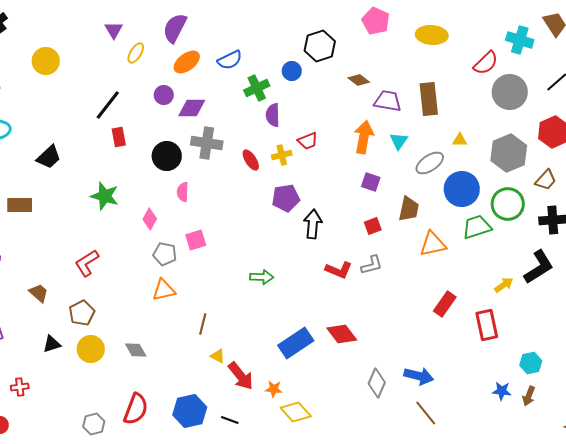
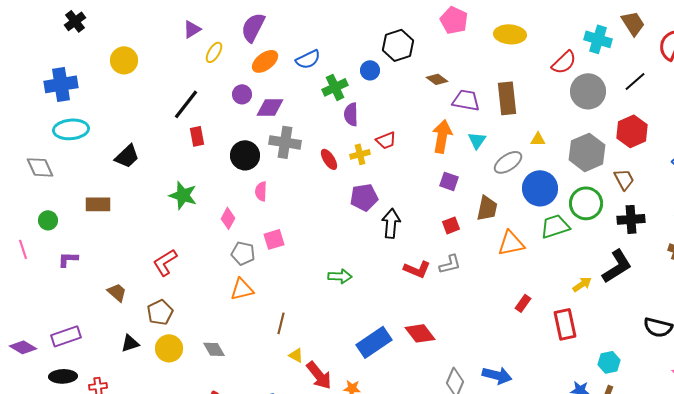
purple triangle: (114, 30) -> (192, 29), turned 30
brown trapezoid: (546, 180) -> (624, 179), turned -70
red rectangle: (445, 304) -> (523, 303), size x0.7

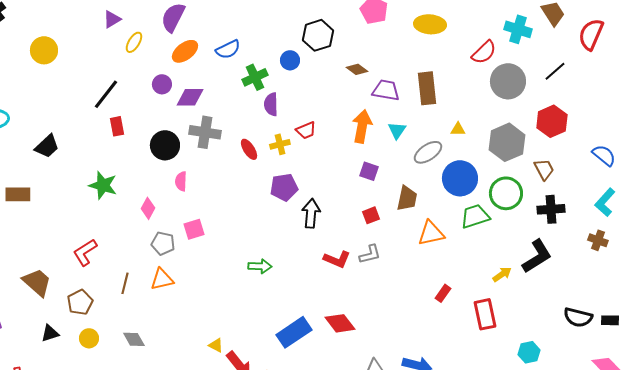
brown trapezoid: (117, 292) -> (37, 282), size x1.5
brown line: (281, 323) -> (125, 283), moved
yellow circle: (169, 348) -> (89, 338), size x0.7

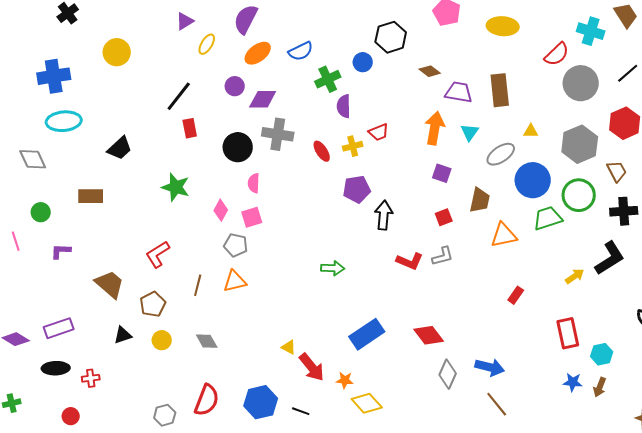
pink square: (194, 229) -> (252, 217), moved
red rectangle: (485, 314) -> (568, 333), moved
red diamond: (340, 323) -> (429, 335), moved

